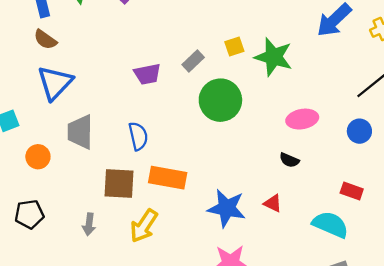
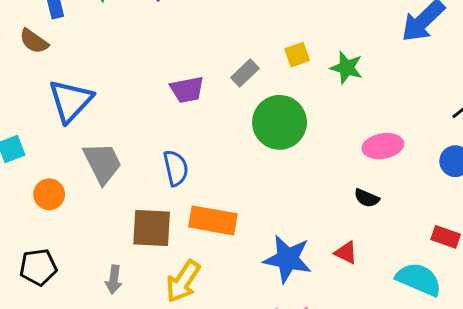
brown semicircle: (45, 40) -> (34, 41), moved
green star: (274, 57) -> (347, 68), size x0.7
gray trapezoid: (80, 132) -> (103, 163), turned 153

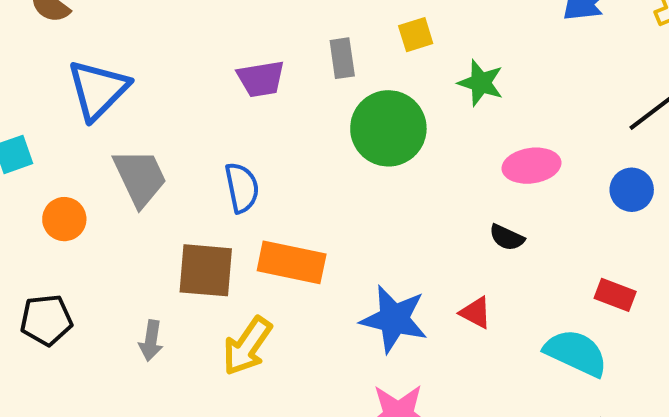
green star: (347, 68) -> (481, 83), moved
gray rectangle: (245, 73) -> (342, 58), turned -56

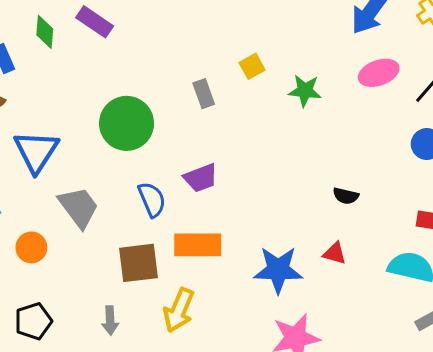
purple trapezoid: (261, 79) -> (201, 178), moved
green circle: (388, 128) -> (127, 123), moved
pink ellipse: (531, 166) -> (379, 73), moved

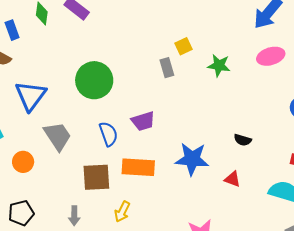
gray rectangle: (204, 94) -> (167, 68), moved
blue star: (278, 270) -> (192, 159), moved
yellow arrow: (179, 310) -> (122, 212), size x0.7

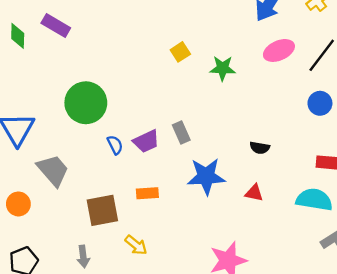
gray rectangle: (167, 68) -> (181, 132), moved
blue semicircle: (108, 134) -> (115, 145), moved, size x0.7
orange rectangle: (138, 167) -> (147, 193), size x0.6
yellow arrow: (122, 212) -> (136, 245), turned -70

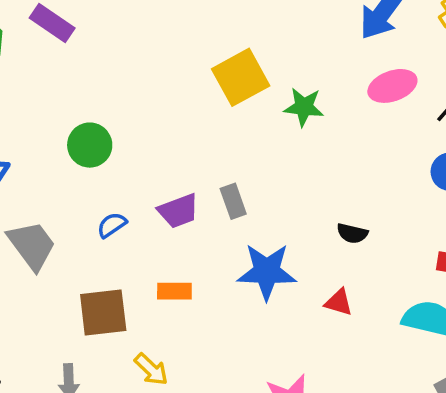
yellow square: (180, 52) -> (241, 77), size x1.8
green circle: (86, 103) -> (90, 145), size x0.7
blue semicircle: (115, 145) -> (112, 225), moved, turned -102

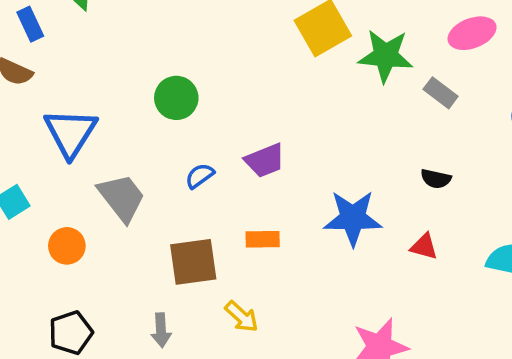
green star: (304, 107) -> (386, 56), size x1.4
gray rectangle: (233, 201) -> (441, 93), moved, turned -32

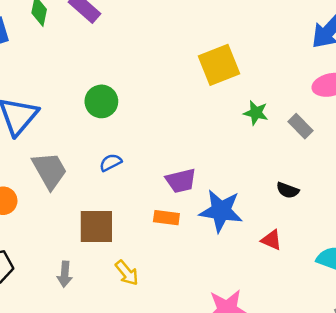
green star: (386, 56) -> (256, 113), moved, size x0.6
purple trapezoid: (265, 161) -> (181, 181), moved
orange rectangle: (263, 239) -> (166, 218), moved

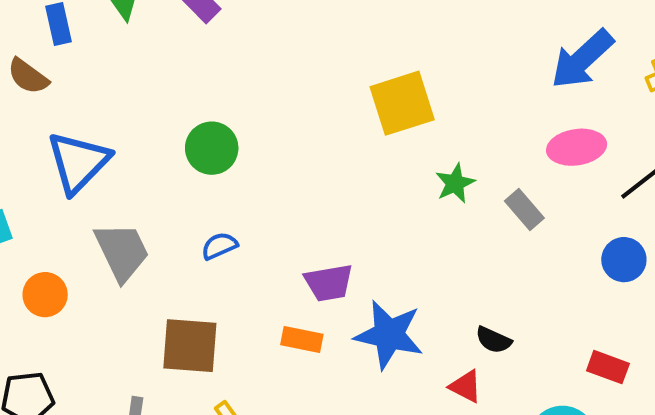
green star: (256, 113) -> (455, 183), turned 30
black semicircle: (288, 190) -> (493, 340), moved

